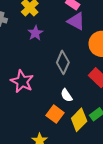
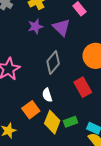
purple triangle: (76, 21) -> (61, 27), moved
yellow diamond: (79, 120) -> (52, 122), turned -40

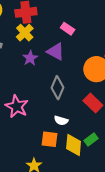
white semicircle: (47, 95) -> (61, 120), turned -40
orange square: (31, 110) -> (50, 139), turned -30

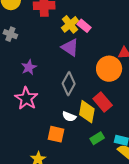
yellow cross: (25, 33) -> (70, 24), moved
purple star: (30, 58) -> (29, 67), moved
yellow diamond: (74, 145) -> (87, 112), moved

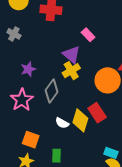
yellow cross: (70, 24) -> (71, 71), moved
gray diamond: (69, 84) -> (52, 91), moved
orange square: (56, 134) -> (31, 140), moved
green rectangle: (97, 138) -> (57, 156), moved, turned -64

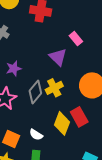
yellow cross: (71, 71) -> (54, 88), moved
white semicircle: (62, 123) -> (36, 135), moved

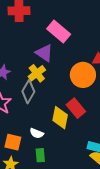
pink rectangle: (76, 39) -> (59, 32), size x1.6
yellow cross: (54, 88) -> (37, 73), moved

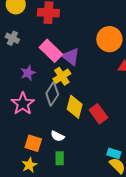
pink rectangle: (59, 32) -> (51, 51), moved
orange circle: (83, 75) -> (109, 39), moved
yellow diamond: (60, 118) -> (75, 107), moved

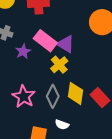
purple star: (28, 73) -> (23, 51), moved
gray diamond: (52, 94) -> (53, 96), moved

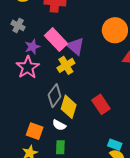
yellow diamond: (76, 93) -> (69, 107), moved
pink star: (24, 97) -> (28, 67), moved

